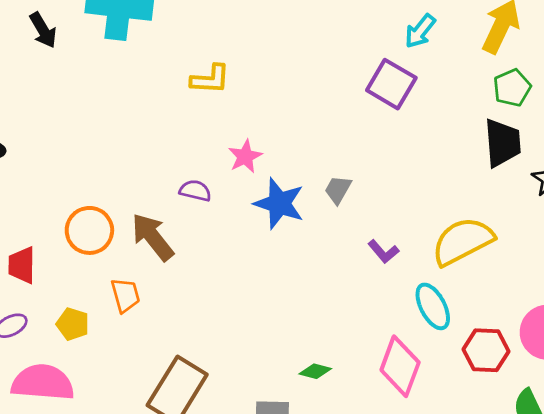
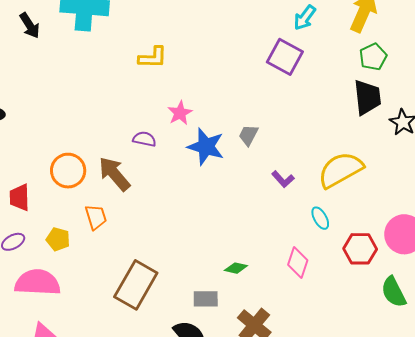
cyan ellipse: (433, 306) -> (320, 218), size x0.7
pink diamond: (400, 366) -> (298, 262), size x0.7

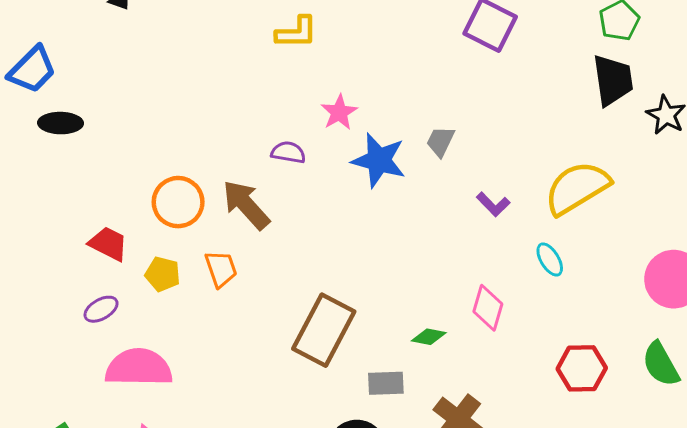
red trapezoid: (20, 197) -> (108, 244), turned 120
yellow pentagon: (58, 239) -> (163, 274), moved
red hexagon: (360, 249) -> (582, 368), moved
pink diamond: (298, 262) -> (488, 308), moved
brown rectangle: (136, 285) -> (324, 330), moved

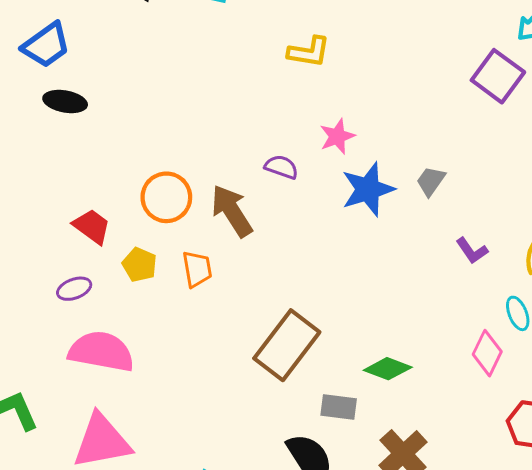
blue star: (379, 160) -> (368, 189), turned 30
pink diamond: (488, 308) -> (487, 353), moved
green diamond: (429, 337) -> (388, 369), size x1.4

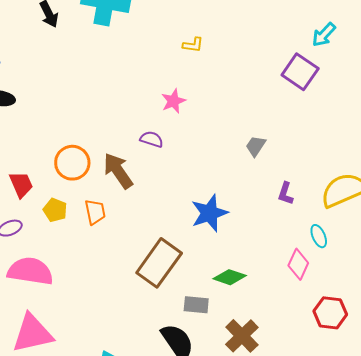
yellow L-shape: (309, 52) -> (193, 45), moved, size x0.7
pink star: (337, 136) -> (173, 101), moved
blue star: (368, 189) -> (209, 213), moved
red trapezoid: (92, 226) -> (21, 184), turned 32
purple L-shape: (472, 251) -> (286, 193), turned 55

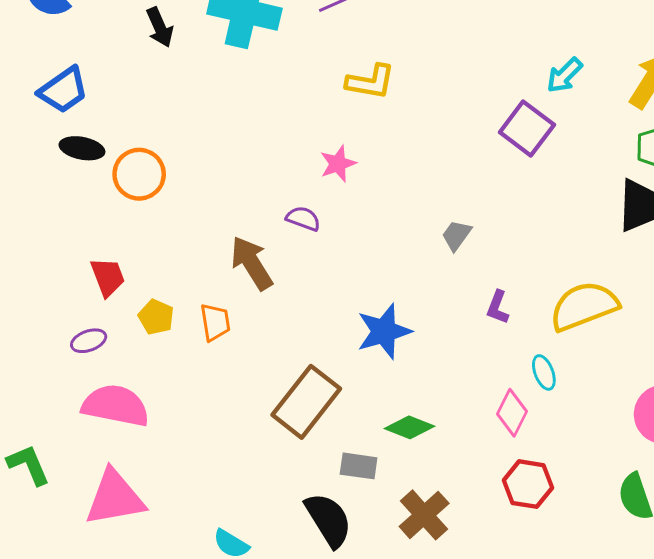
yellow L-shape: (193, 45) -> (370, 82), size x1.6
orange circle: (72, 163) -> (139, 174), moved
red hexagon: (330, 313) -> (528, 484), moved

